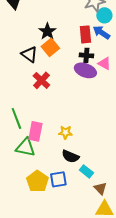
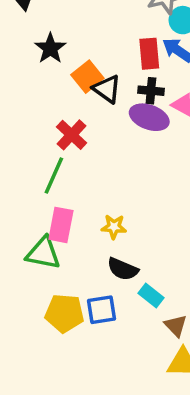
black star: (47, 31) -> (50, 48), moved
black triangle: (29, 54) -> (107, 89), moved
green line: (16, 118) -> (54, 175), moved, turned 45
yellow pentagon: (37, 181) -> (64, 313), turned -30

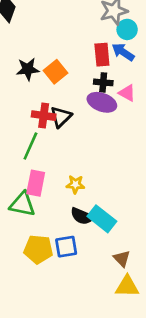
black star: (50, 48) -> (28, 69), moved, turned 30
black triangle: (107, 89) -> (61, 117), moved, turned 40
red cross: (72, 135) -> (44, 116), turned -35
cyan rectangle: (151, 296) -> (102, 219), moved, size x1.5

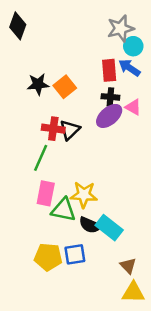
purple ellipse: (102, 102) -> (109, 116), turned -60
yellow star: (75, 184) -> (84, 195), size x1.5
green triangle: (22, 204) -> (63, 210), moved

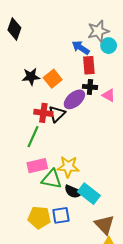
blue arrow: (129, 68) -> (81, 48), moved
purple ellipse: (109, 116) -> (74, 99), moved
pink rectangle: (46, 193) -> (37, 166), turned 66
brown triangle: (128, 266) -> (104, 225), size x1.5

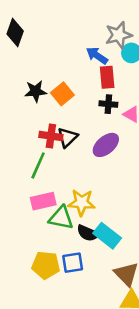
purple ellipse: (74, 99) -> (106, 145), moved

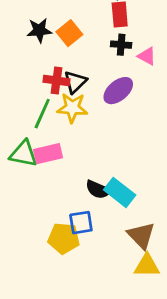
yellow star: (82, 202) -> (72, 108), moved
green triangle: (61, 218) -> (24, 154), moved
yellow pentagon: (46, 265) -> (64, 238), moved

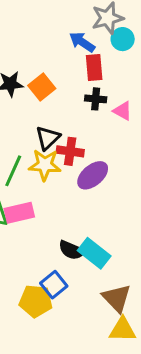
red cross: (57, 81) -> (70, 151), moved
purple ellipse: (118, 91) -> (93, 175), moved
blue square: (81, 223) -> (54, 285), turned -30

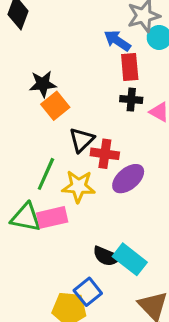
orange square: (42, 87) -> (55, 106), moved
yellow star: (45, 165) -> (78, 186), moved

